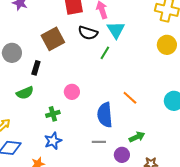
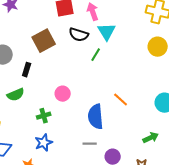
green arrow: (137, 137) -> (151, 138), moved

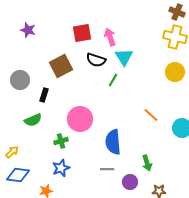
pink circle: (63, 94) -> (80, 119), size x1.6
orange line: (121, 100) -> (151, 115), moved
green arrow: (151, 138) -> (147, 163), moved, turned 98

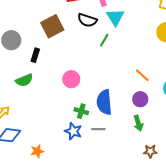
pink circle: (80, 119) -> (71, 79), size x0.7
green cross: (61, 141) -> (81, 111), moved, turned 32
blue star: (61, 168) -> (73, 131), moved, turned -30
purple circle: (130, 182) -> (140, 99), moved

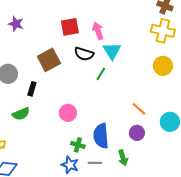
green arrow: (138, 123) -> (123, 158), moved

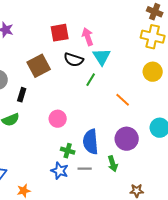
orange line: (139, 109) -> (123, 100), moved
purple circle: (137, 133) -> (127, 139), size x1.5

